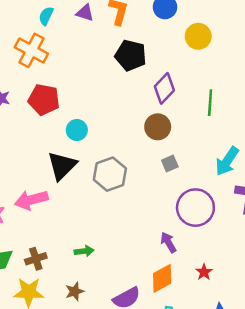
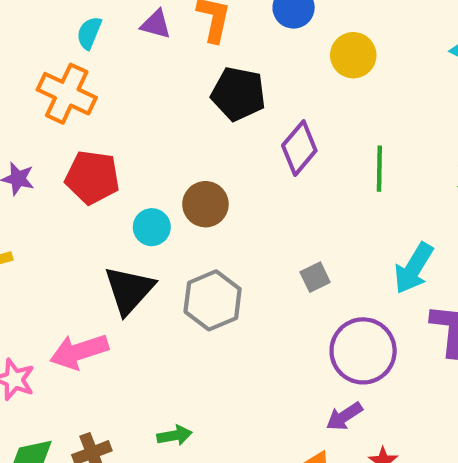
brown circle: (158, 127) -> (205, 204), moved
purple arrow: (168, 242) -> (344, 416), moved, turned -90

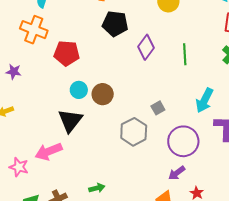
red pentagon: (92, 177) -> (67, 53), moved
brown circle: (205, 204) -> (103, 94), moved
gray hexagon: (213, 300) -> (134, 132), moved

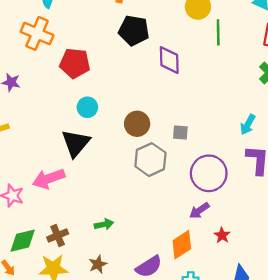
purple diamond: (146, 47) -> (169, 60), turned -40
green line: (185, 54) -> (218, 32), moved
brown circle: (103, 94) -> (137, 124), moved
cyan arrow: (204, 100) -> (248, 125), moved, size x0.7
gray square: (158, 108) -> (180, 133), turned 32

